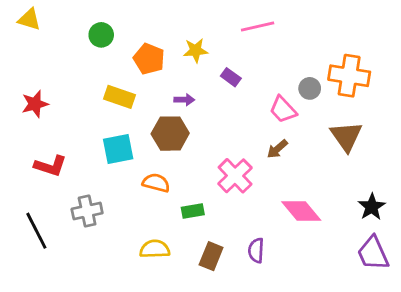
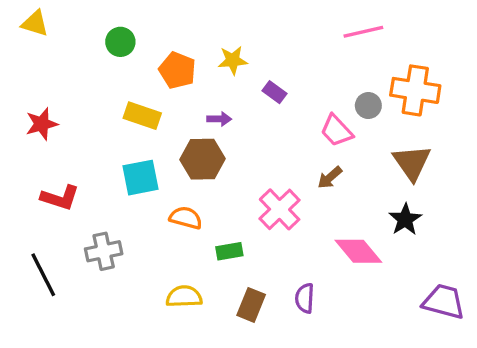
pink line: (258, 26) -> (363, 32), moved
black star: (372, 207) -> (405, 219), moved
purple trapezoid: (373, 253) -> (444, 302), turned 129

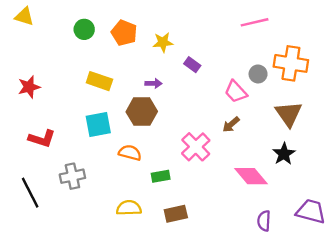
orange pentagon: (177, 70) -> (124, 33), moved
purple semicircle: (305, 298) -> (264, 221), moved
brown rectangle: (251, 305) -> (176, 214), turned 55

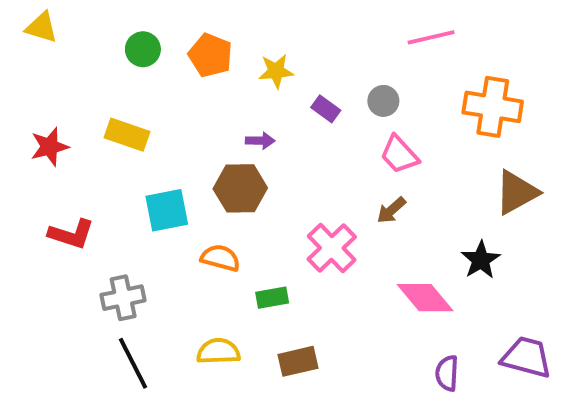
gray circle: (258, 74) -> (383, 101), moved
yellow rectangle: (99, 81) -> (127, 135), moved
brown triangle: (289, 114) -> (517, 192), moved, turned 36
black line: (30, 193) -> (133, 363), moved

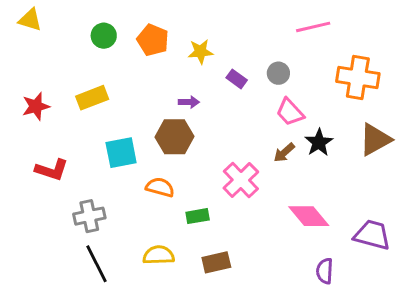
yellow rectangle: (127, 135) -> (92, 98), turned -40
black star: (481, 260) -> (319, 142), moved
purple trapezoid: (526, 357) -> (372, 235), moved

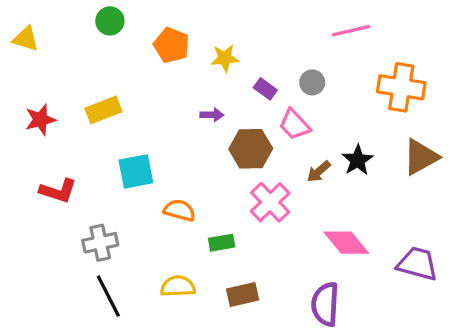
yellow triangle: (30, 20) -> (26, 39), moved
green circle: (104, 36) -> (110, 21), moved
pink trapezoid: (290, 112) -> (294, 125), moved
brown hexagon: (174, 137) -> (251, 149), moved
purple semicircle: (325, 271) -> (325, 304), moved, size x1.5

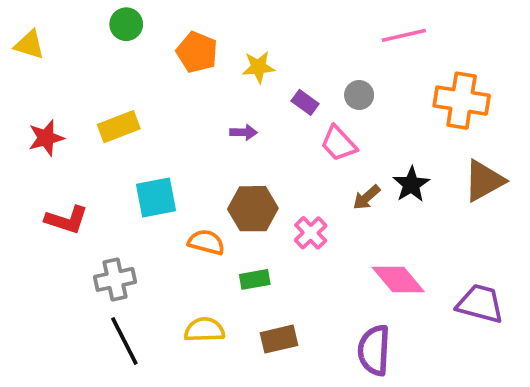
brown hexagon: (251, 149) -> (253, 209), moved
pink cross: (270, 202) -> (311, 233), size x0.7

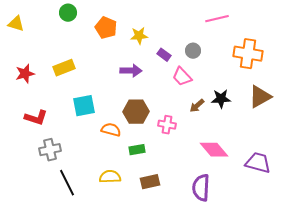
purple arrow: (244, 132) -> (131, 71), size x1.5
black star: (411, 184) -> (221, 99), turned 30
pink cross: (311, 233) -> (167, 125), turned -36
gray cross: (115, 279) -> (50, 150), moved

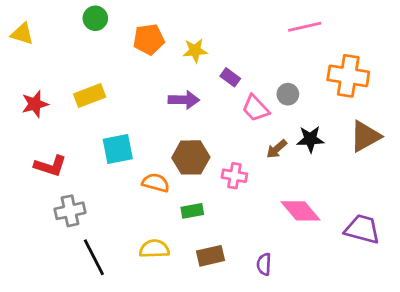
orange pentagon: (106, 28) -> (149, 39), turned -30
gray circle: (193, 51) -> (288, 94), moved
purple semicircle: (201, 188) -> (264, 264), moved, size x0.6

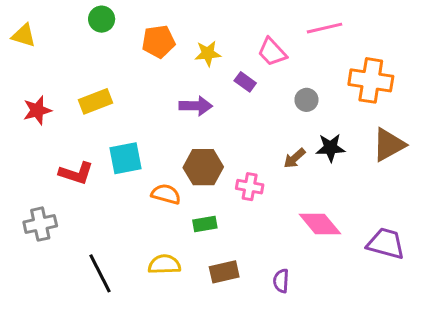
pink trapezoid: (256, 108) -> (272, 52), moved
red L-shape: (50, 166) -> (76, 173), moved
gray cross: (70, 211) -> (40, 224), moved

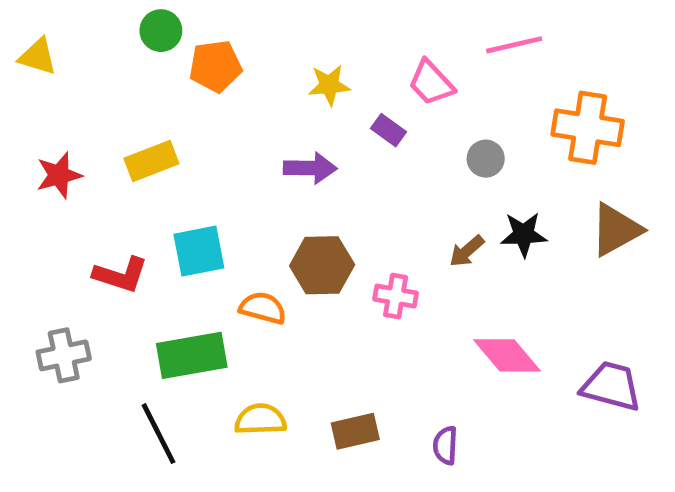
orange pentagon: (158, 42) -> (215, 66), moved
green rectangle: (205, 224) -> (192, 355), moved, size x1.8

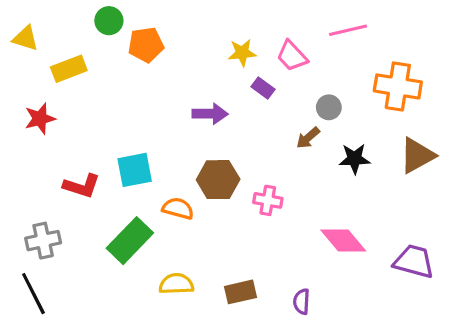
yellow star: (329, 85) -> (242, 53), moved
yellow rectangle: (151, 161) -> (69, 69), moved
brown arrow: (467, 251) -> (308, 138), moved
green rectangle: (192, 355) -> (130, 241), turned -36
black line: (159, 434) -> (33, 294), moved

